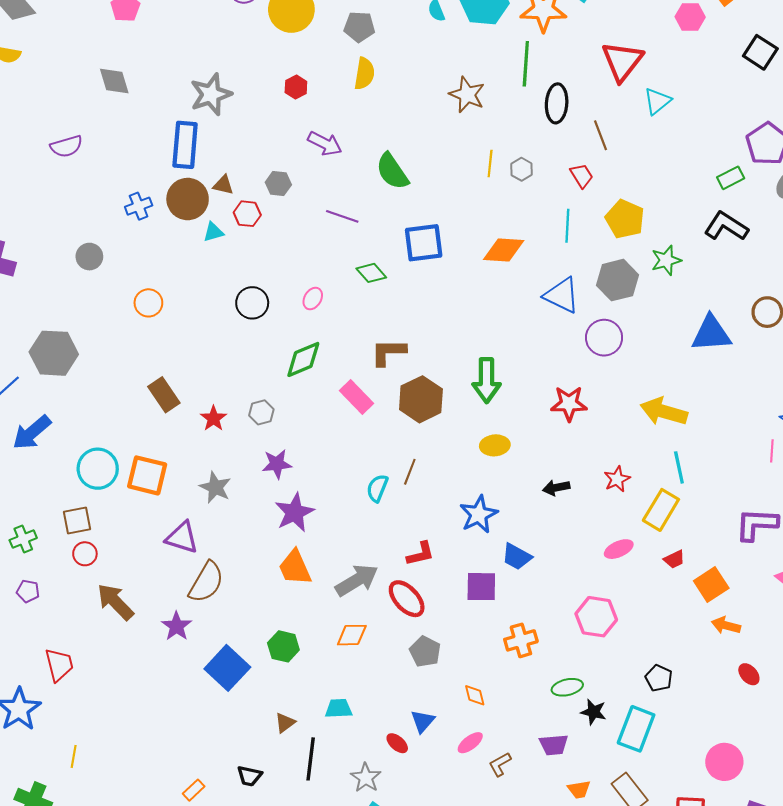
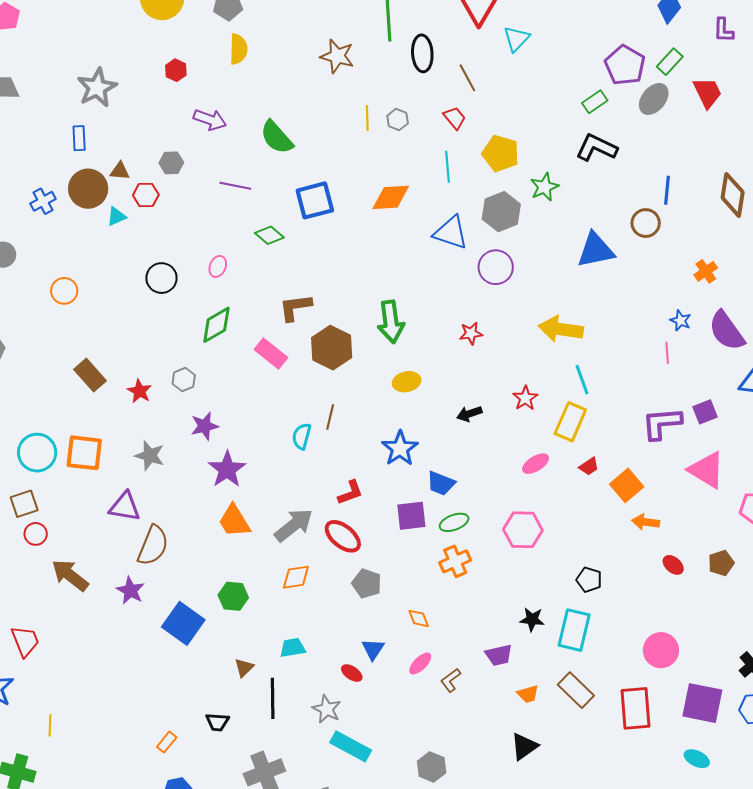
blue rectangle: (185, 145) -> (79, 138), size x0.6
red star: (569, 404) -> (471, 333), size x0.7
green ellipse: (567, 687) -> (454, 522), moved

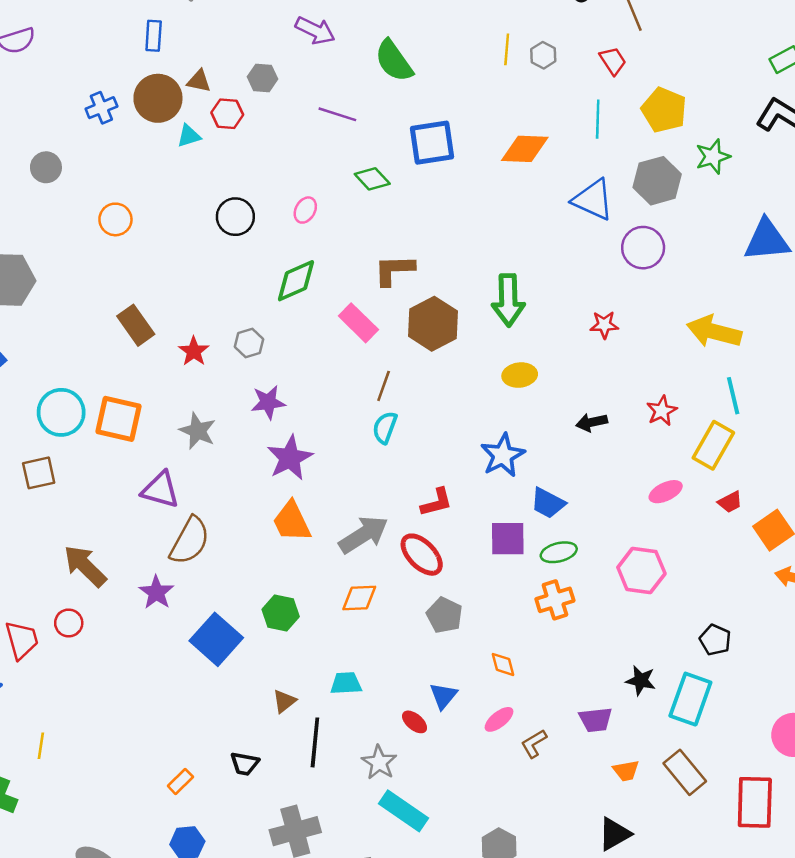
brown line: (330, 417) -> (384, 386), moved
red circle: (36, 534) -> (69, 623), moved

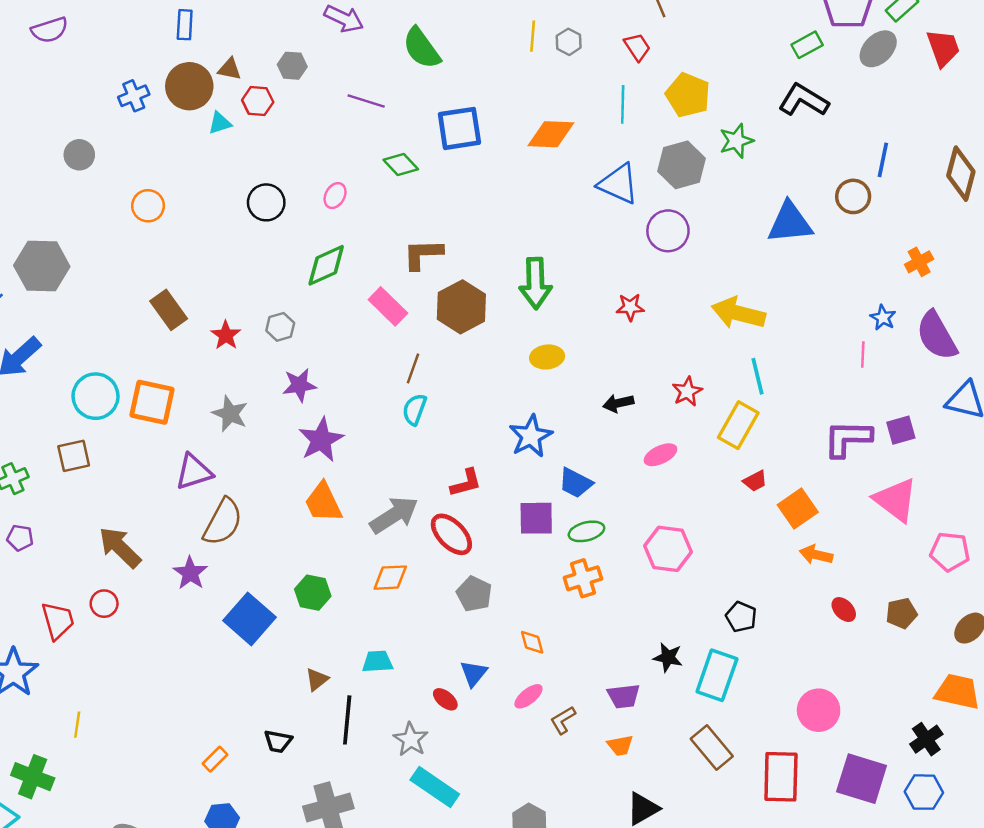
purple triangle: (160, 490) -> (194, 472), turned -33
pink ellipse: (666, 492) -> (660, 455), moved
orange trapezoid: (626, 771) -> (620, 745), moved

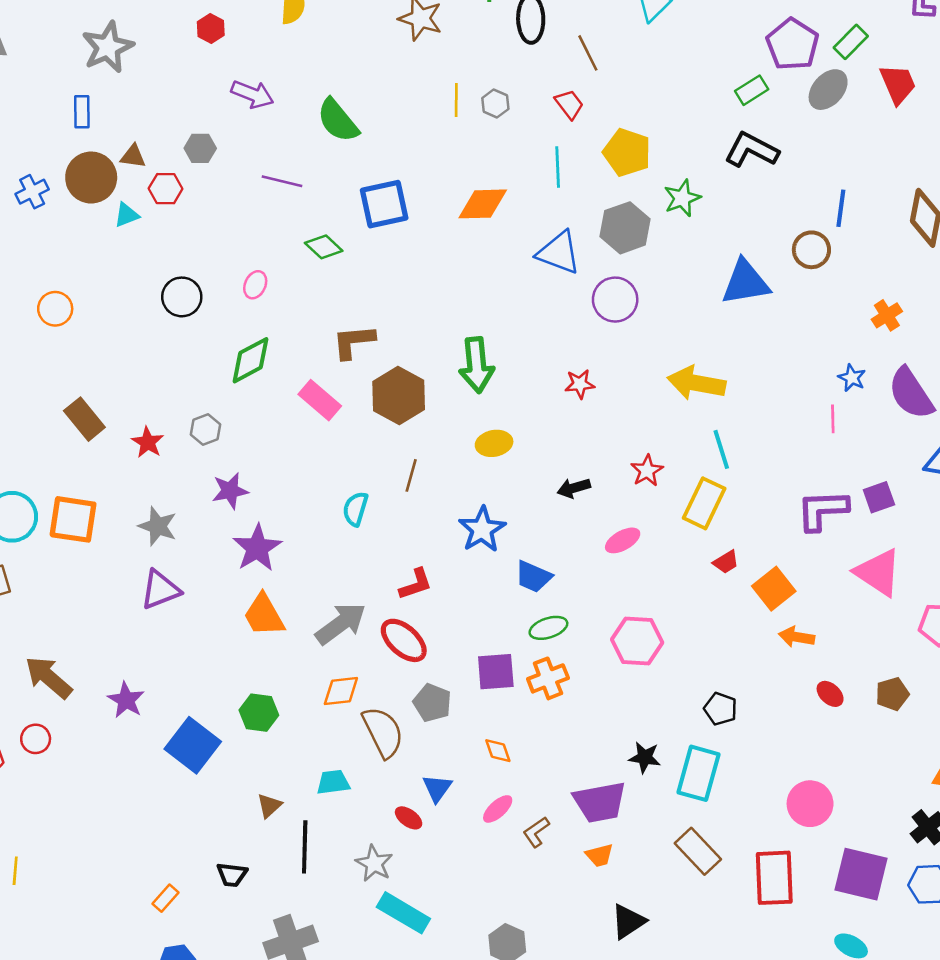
brown line: (413, 368) -> (411, 475), moved
purple triangle: (194, 472) -> (160, 590), moved
purple square: (536, 518) -> (496, 672), moved
brown semicircle: (223, 522) -> (383, 732), moved, turned -51
purple trapezoid: (624, 696) -> (600, 802), size x1.5

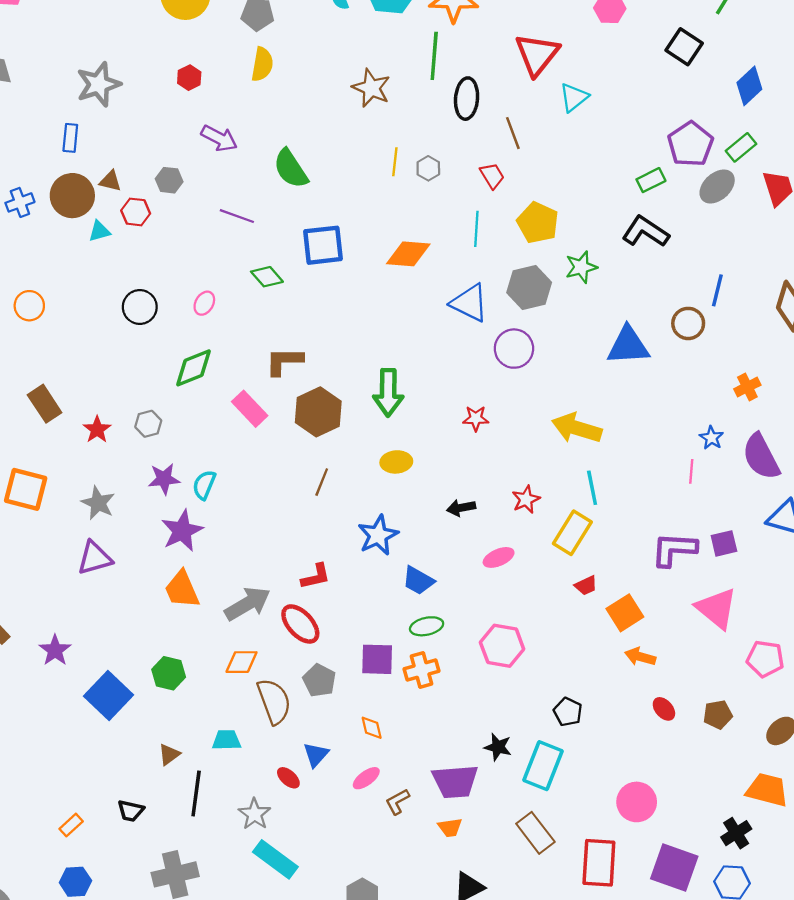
cyan semicircle: (355, 509) -> (204, 485), moved

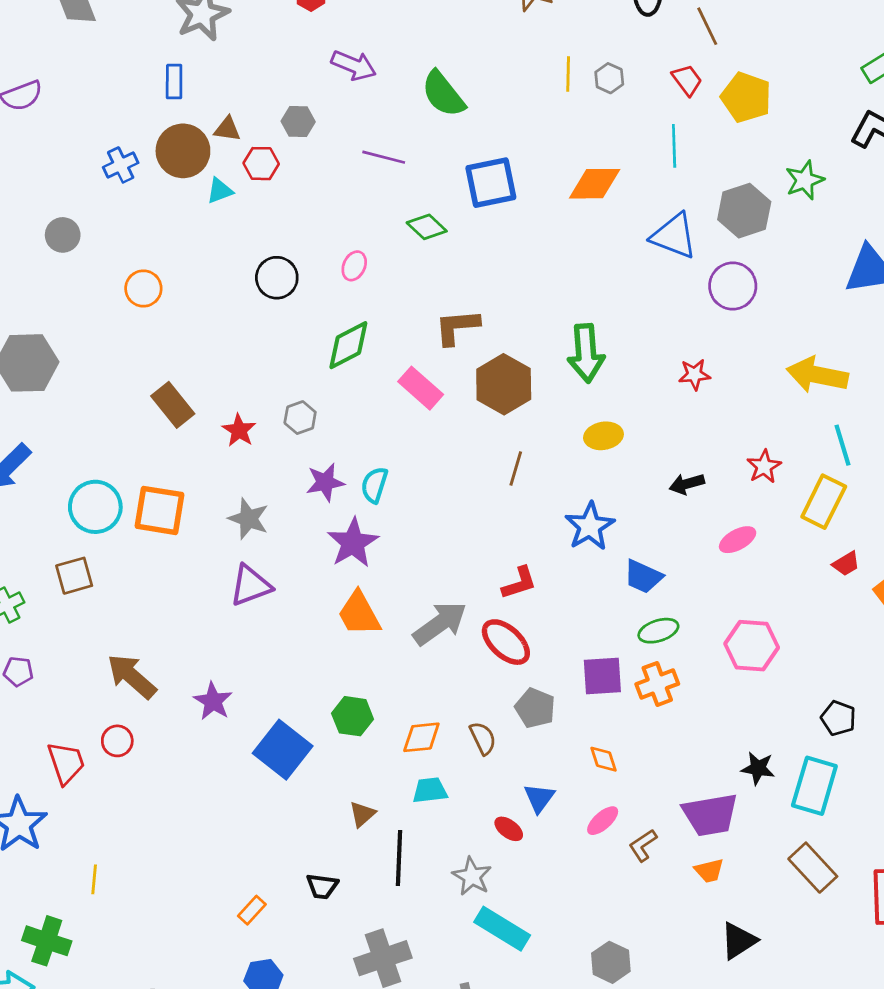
yellow pentagon: (538, 223) -> (746, 97), moved
orange diamond: (242, 662) -> (421, 737), moved
brown semicircle: (274, 701) -> (483, 738), size x0.6

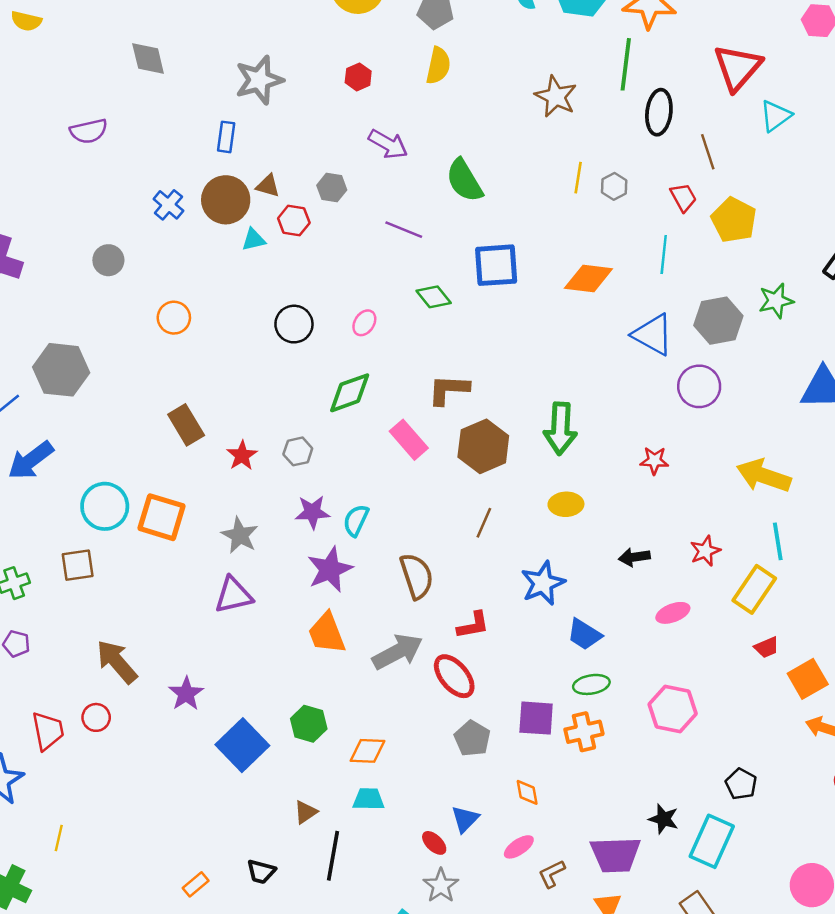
blue cross: (121, 165) -> (168, 205), turned -32
brown semicircle: (483, 738) -> (417, 576), moved, size x1.5
gray star: (472, 876) -> (441, 886), moved

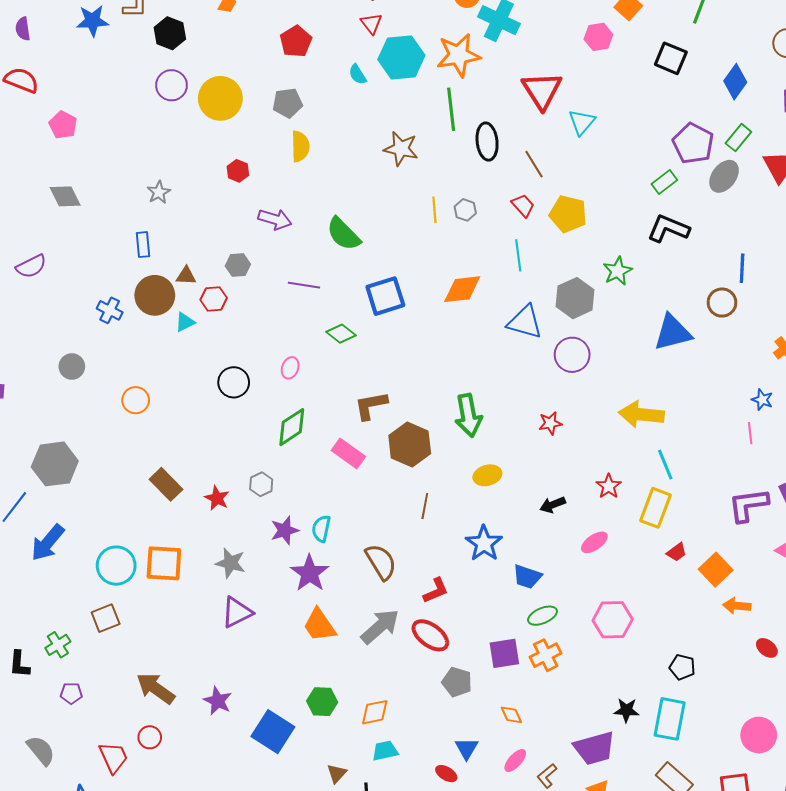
gray star: (259, 80) -> (159, 192), size x0.6

